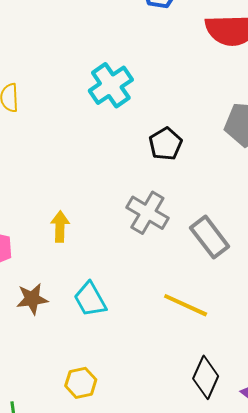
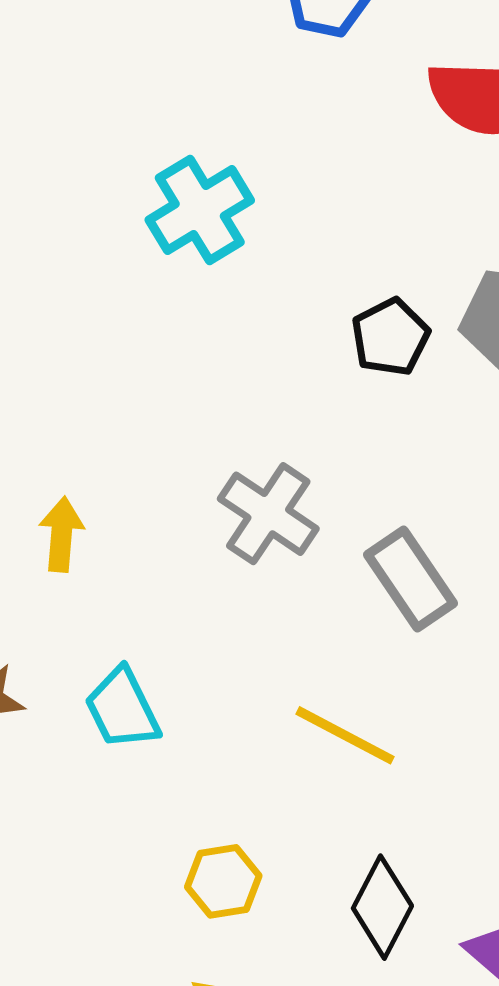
black pentagon: (165, 144) -> (390, 337), moved
yellow hexagon: (81, 383) -> (223, 881), moved

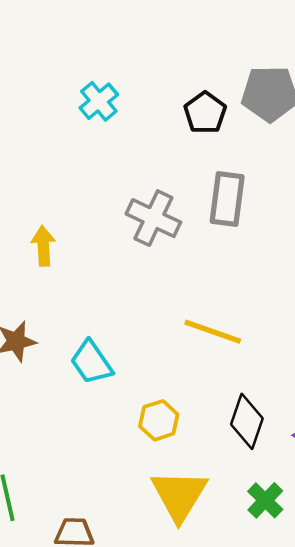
cyan cross: (200, 210) -> (99, 101), moved, size x0.7
gray rectangle: (411, 579) -> (227, 199), moved, turned 50
cyan trapezoid: (122, 709) -> (91, 362), moved

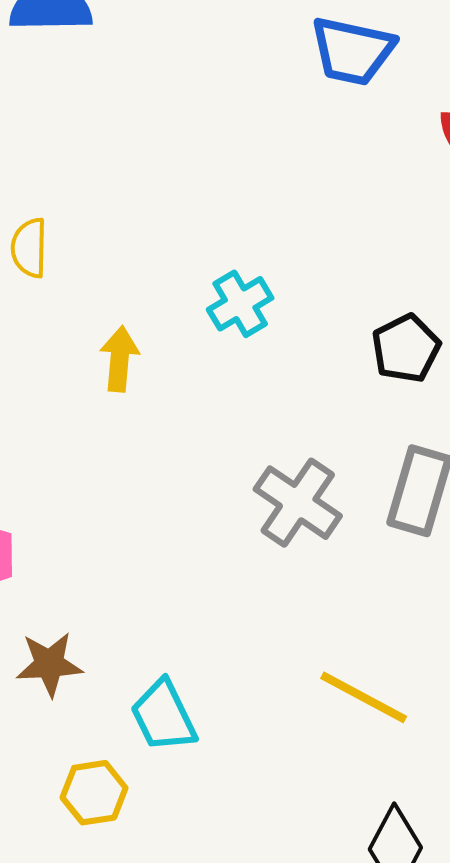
yellow arrow: (43, 246) -> (120, 359), moved
yellow hexagon: (159, 420) -> (94, 793), moved

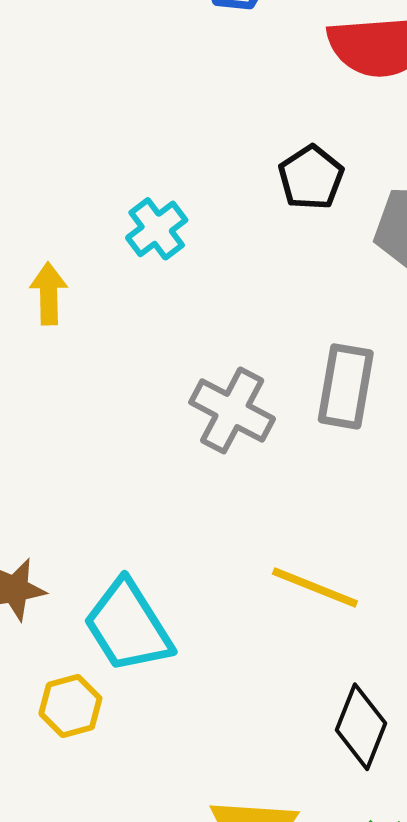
black pentagon: (406, 348) -> (311, 178), moved
cyan trapezoid: (164, 716) -> (128, 626), size x1.4

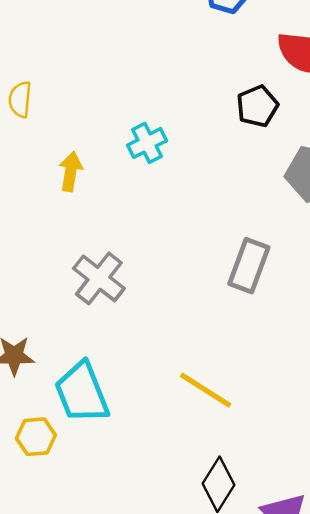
black pentagon: (311, 178) -> (257, 106), moved
gray cross: (232, 410) -> (99, 278), moved

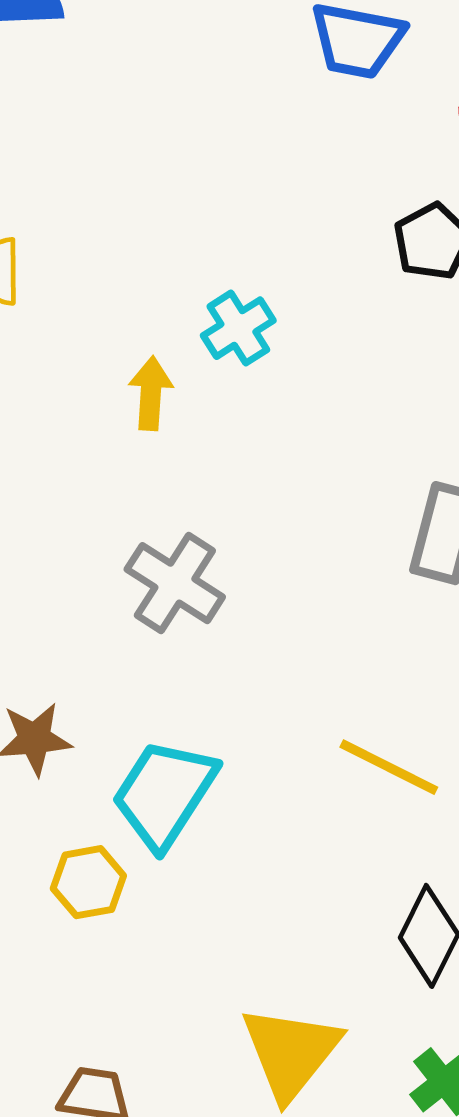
yellow arrow: (71, 171) -> (151, 393), moved
cyan trapezoid: (82, 393) -> (164, 794), turned 60

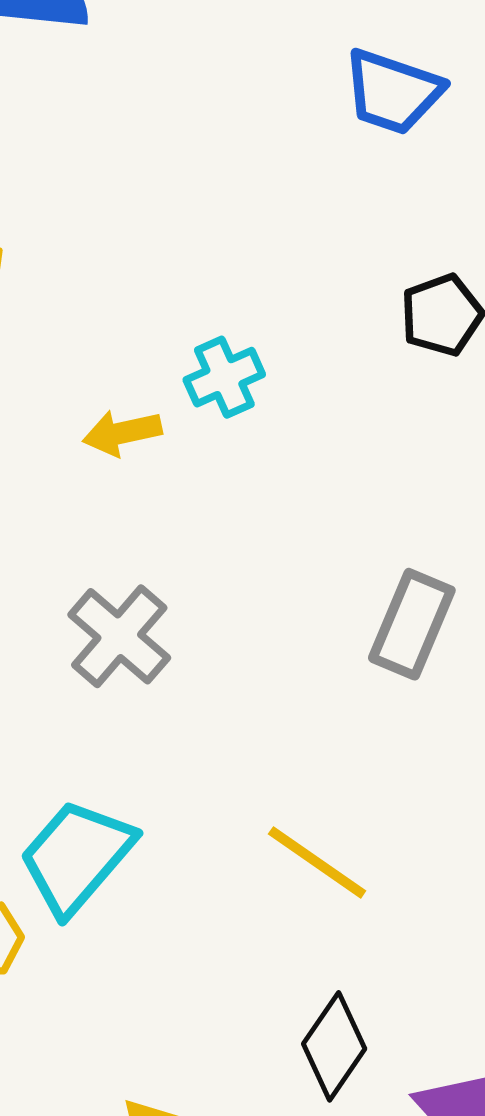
yellow arrow: (151, 393) -> (122, 433), turned -114

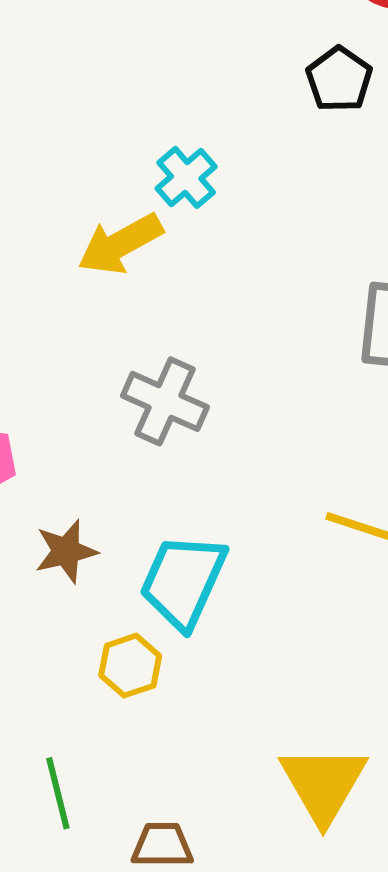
yellow arrow: (122, 433) -> (120, 244), size x1.4

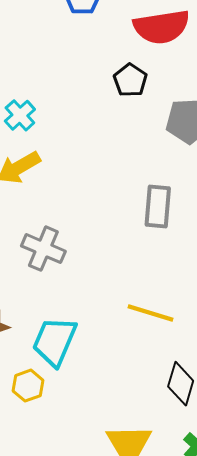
cyan cross: (186, 177) -> (20, 115), moved

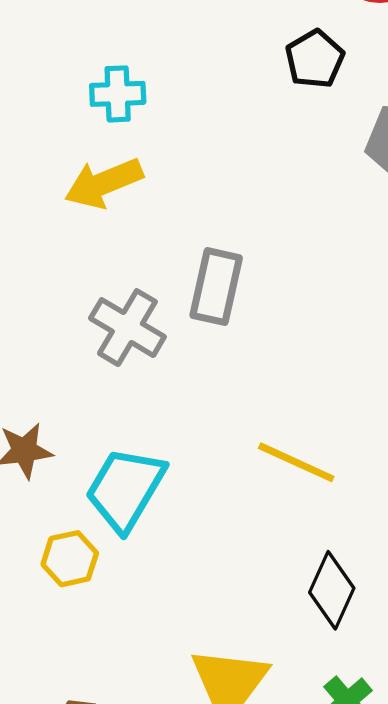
cyan cross: (20, 115) -> (118, 94), turned 32
gray rectangle: (158, 207) -> (216, 287), moved

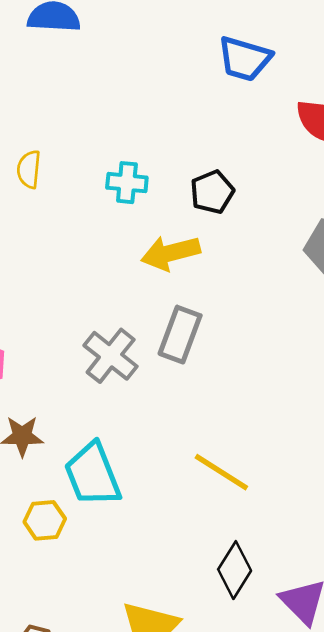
black pentagon: (315, 59) -> (212, 192), moved
yellow arrow: (104, 183) -> (171, 253), moved
cyan trapezoid: (125, 489) -> (93, 475), turned -60

